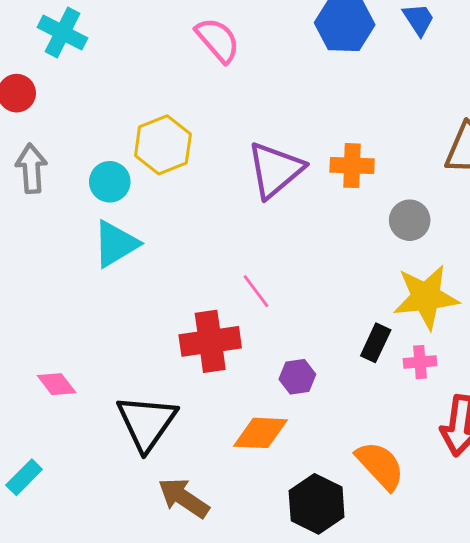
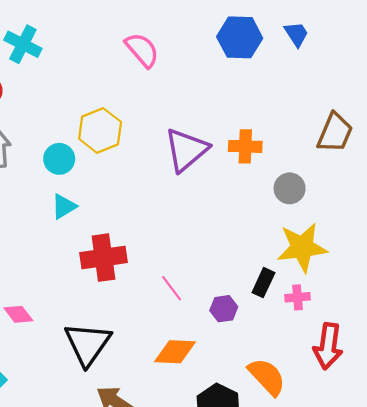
cyan triangle: (116, 244) -> (64, 207), size x0.7
pink line: (256, 291) -> (172, 288), moved
red cross: (210, 341) -> (103, 258), moved
purple hexagon: (297, 377) -> (224, 309), moved

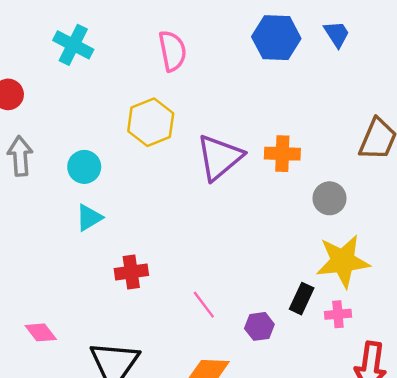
cyan cross: (23, 44) -> (73, 45), moved
pink semicircle: (142, 50) -> (172, 51), turned 30
yellow hexagon: (100, 130) -> (151, 122), moved
red cross: (103, 258) -> (131, 272), size x0.7

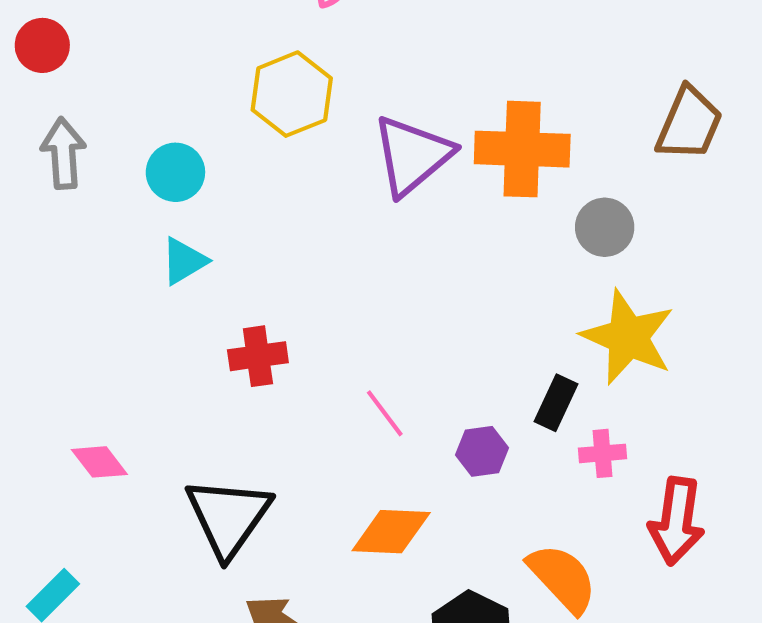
orange cross: (282, 154) -> (522, 149), size x1.5
yellow star: (343, 261) -> (628, 337), turned 30
pink cross: (338, 314) -> (603, 453), moved

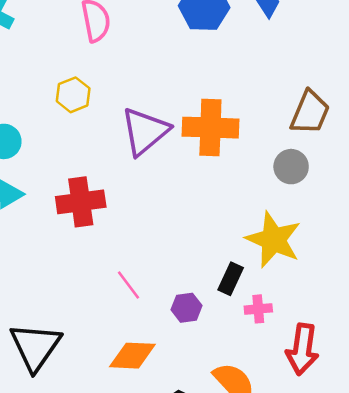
yellow hexagon: (292, 94) -> (73, 95), size x0.7
gray circle: (605, 227) -> (291, 167), moved
red cross: (258, 356) -> (81, 202), moved, size x1.4

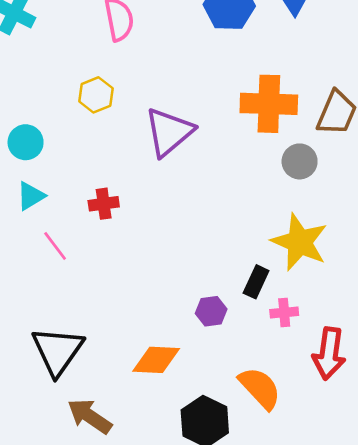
orange cross: (210, 128) -> (269, 104), moved
gray circle: (291, 167) -> (300, 161), moved
red cross: (81, 202) -> (104, 204), size x0.6
pink line: (129, 285) -> (55, 246), moved

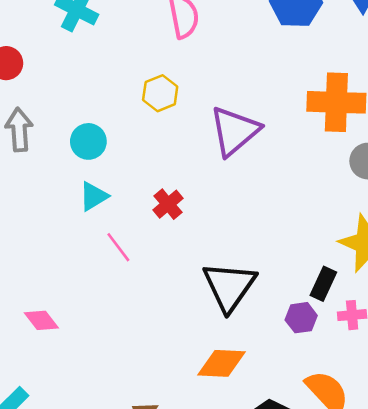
red cross: (104, 204) -> (168, 204), turned -32
purple hexagon: (211, 311) -> (301, 318), moved
black triangle: (58, 351) -> (229, 286), moved

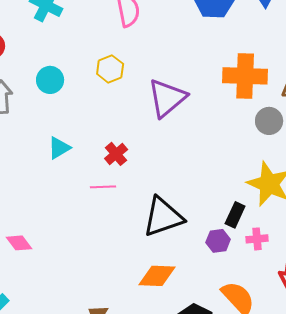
cyan circle: (88, 141) -> (50, 80), moved
pink line: (118, 247) -> (103, 187), moved, turned -55
black triangle: (229, 286) -> (163, 217), turned 36

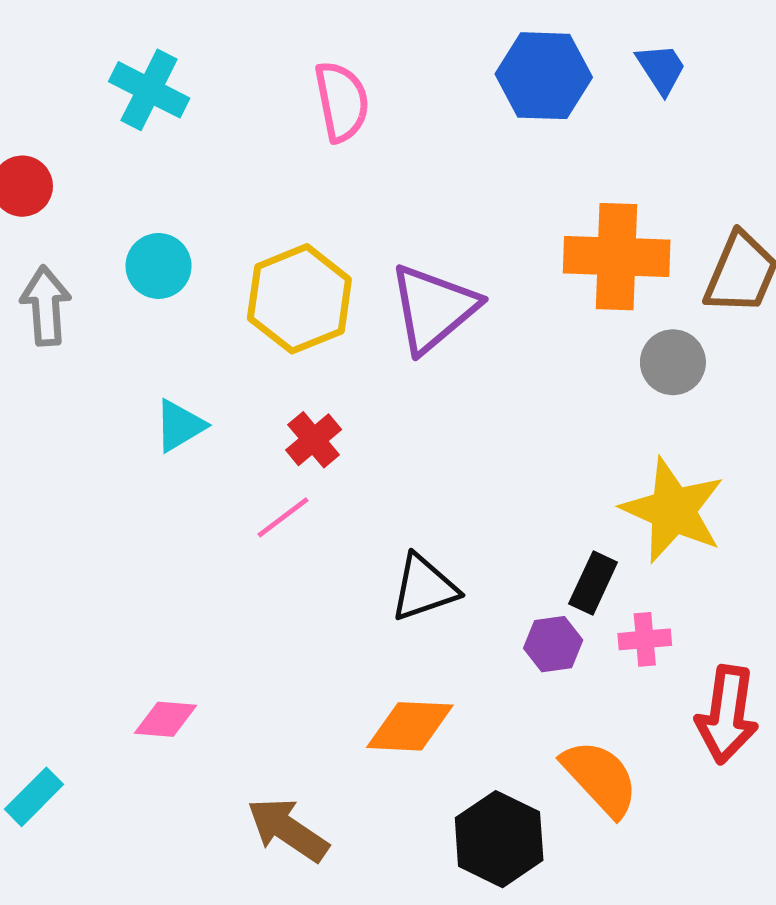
yellow hexagon: (110, 69) -> (299, 299), moved, size x1.6
pink line: (103, 187) -> (283, 517), turned -35
black triangle: (163, 217) -> (424, 588), size x0.7
pink diamond: (19, 243) -> (166, 719), moved, turned -48

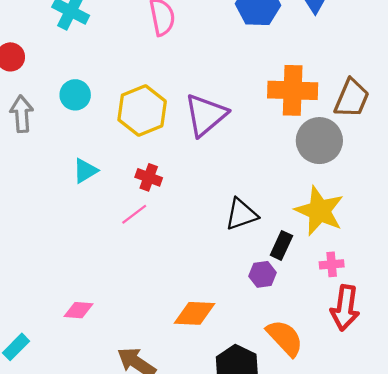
gray circle: (673, 362) -> (319, 141), size x1.5
red cross: (314, 440) -> (149, 177), turned -30
black triangle: (424, 588) -> (241, 214), moved
pink cross: (645, 639) -> (332, 264), moved

